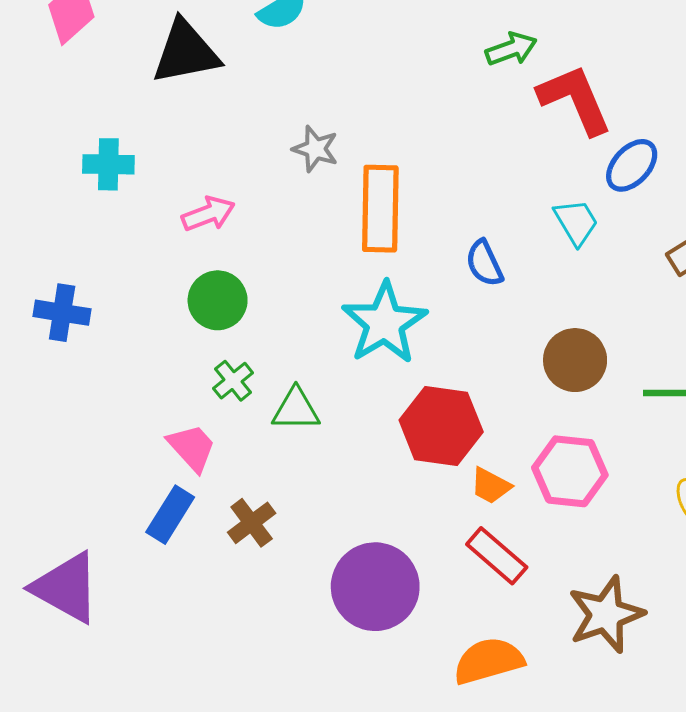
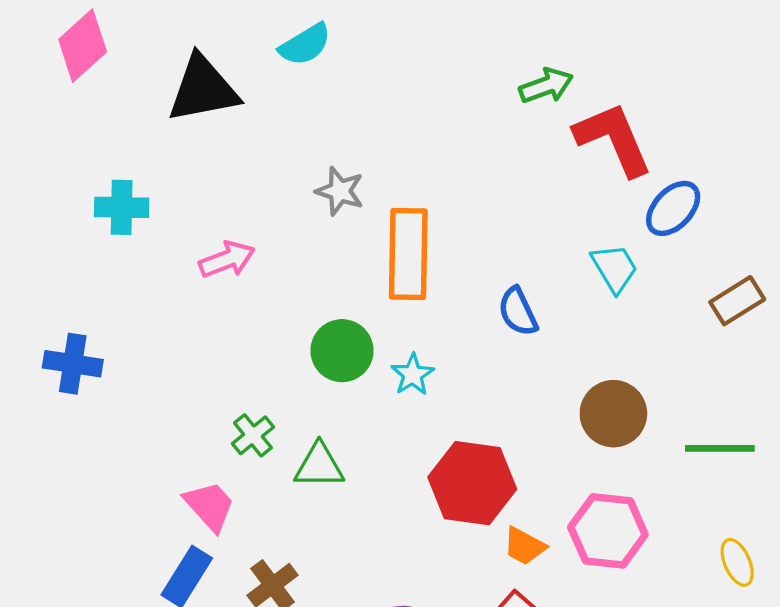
green circle: (218, 300) -> (342, 351), moved
cyan star: (384, 323) -> (413, 375), size x0.5

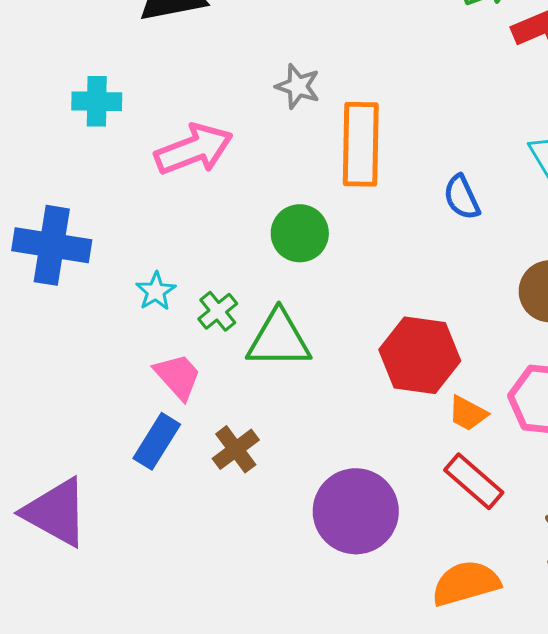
pink arrow: (227, 259) -> (194, 149), size x1.5
blue cross: (73, 364) -> (52, 245), size x1.4
cyan star: (413, 375) -> (156, 291), moved
green triangle: (319, 466) -> (279, 339), size x1.4

